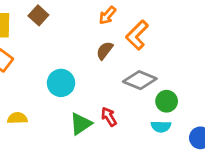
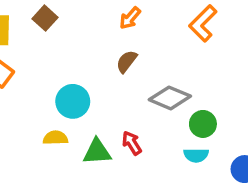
orange L-shape: (137, 35) -> (203, 23), moved
yellow semicircle: (17, 118) -> (55, 138), moved
green triangle: (81, 124) -> (97, 152), turned 30

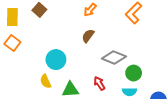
yellow semicircle: (55, 138) -> (46, 81), turned -112
red arrow: (132, 143) -> (99, 83), moved

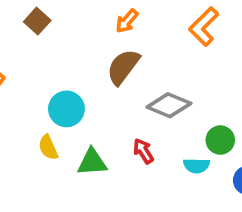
brown semicircle: (88, 36) -> (123, 67), size x1.5
green circle: (134, 73) -> (220, 140), moved

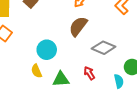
cyan semicircle: (196, 166) -> (119, 81), turned -104

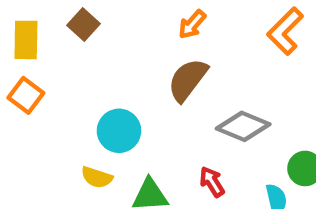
yellow semicircle: (37, 71) -> (97, 177), turned -48

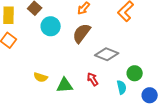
cyan circle: (119, 131) -> (51, 26), moved

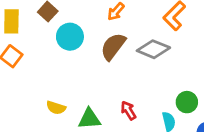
gray diamond: (107, 54) -> (153, 49), moved

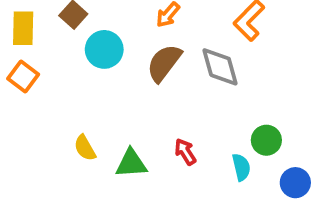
gray diamond: (153, 49) -> (220, 67), turned 52
yellow semicircle: (56, 108) -> (85, 148), turned 42

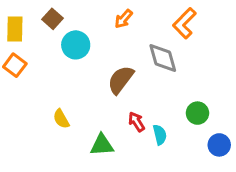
brown semicircle: (164, 63) -> (121, 80), moved
green triangle: (131, 163) -> (102, 145), moved
cyan semicircle: (241, 167) -> (160, 135), moved

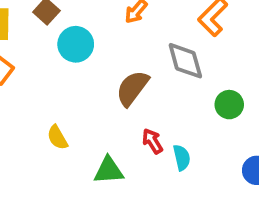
green circle: (197, 113) -> (229, 105), moved

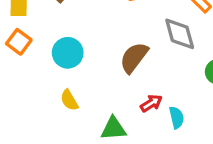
cyan circle: (76, 44) -> (68, 53), moved
red arrow: (152, 141) -> (151, 103), turned 90

